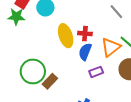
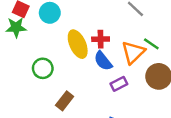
blue semicircle: (85, 52) -> (103, 61), turned -54
green circle: (33, 71) -> (43, 68), moved, size x0.7

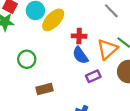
yellow ellipse: (78, 44) -> (53, 20), moved, turned 65
brown rectangle: (65, 101) -> (45, 89), turned 35

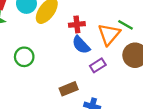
brown rectangle: (45, 89) -> (69, 89), moved

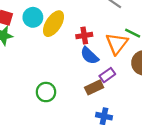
green circle: (24, 57) -> (46, 92), moved
brown rectangle: (69, 89) -> (94, 87), moved

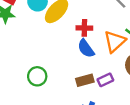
purple rectangle: (107, 75) -> (105, 80), moved

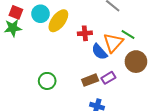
blue semicircle: (86, 48) -> (99, 52), moved

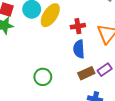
blue semicircle: (99, 52) -> (79, 49), moved, turned 42

